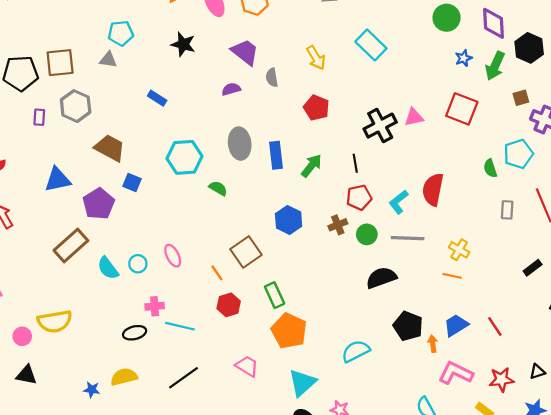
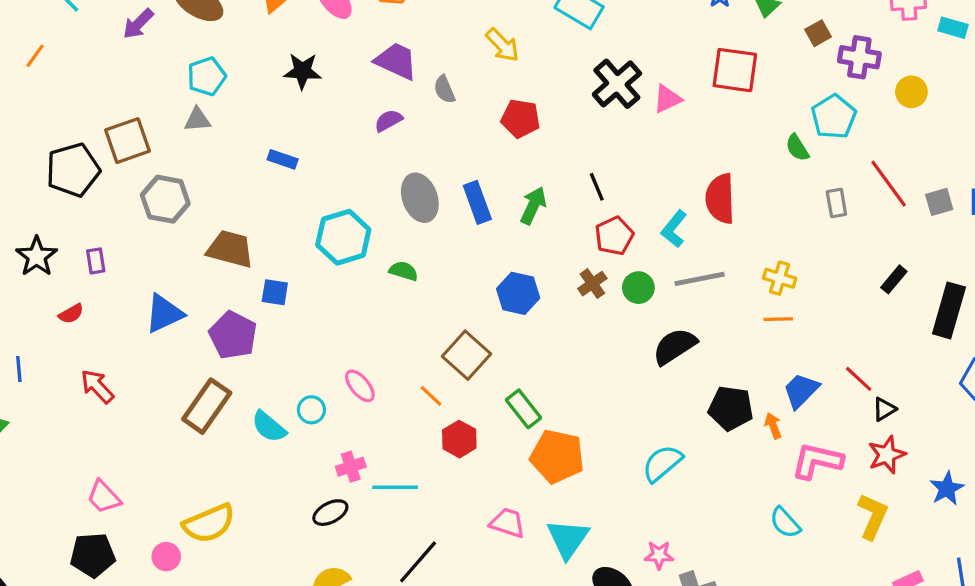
purple rectangle: (39, 117) -> (96, 261), moved
black cross: (380, 126) -> (617, 84), moved
black triangle: (537, 372) -> (884, 409), moved
cyan triangle: (302, 383) -> (568, 539), moved

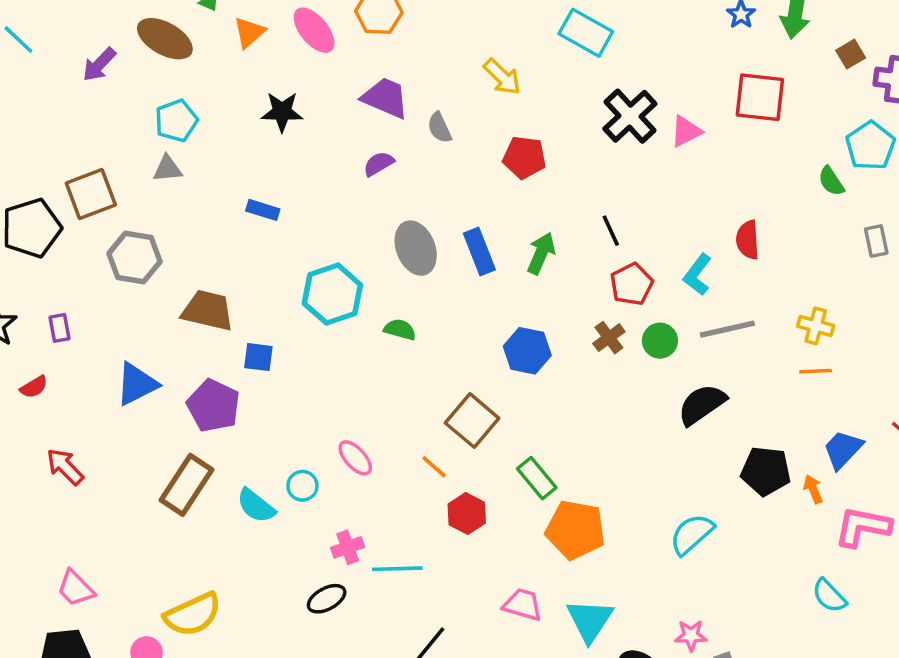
red semicircle: (720, 199) -> (748, 240), size x0.7

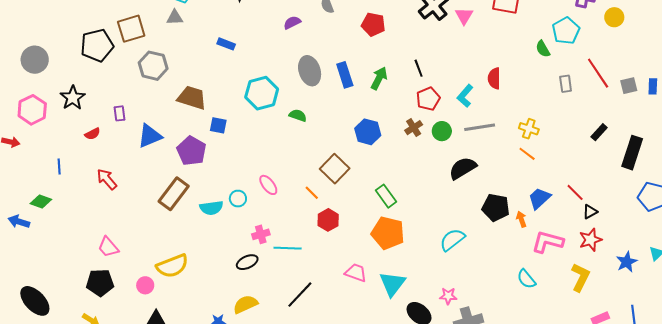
pink triangle: (686, 131) -> (464, 16), turned -36
purple rectangle: (60, 328) -> (120, 113), moved
orange line: (816, 371) -> (527, 154), turned 36
green rectangle: (537, 478) -> (386, 196), moved
cyan semicircle: (256, 506) -> (211, 208), turned -50

